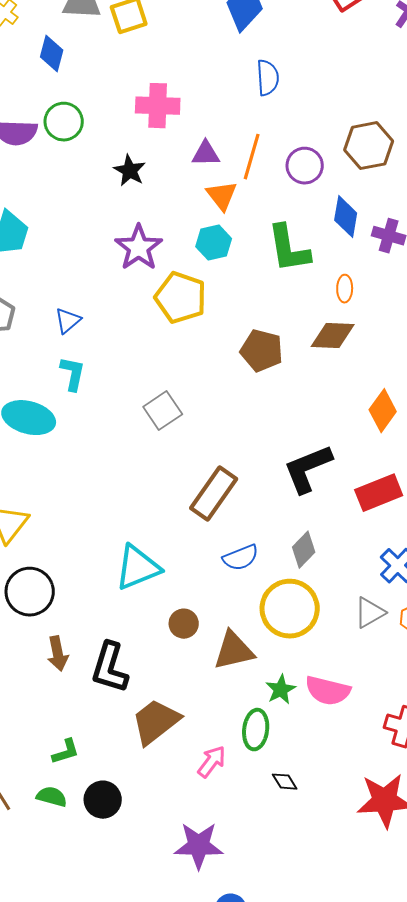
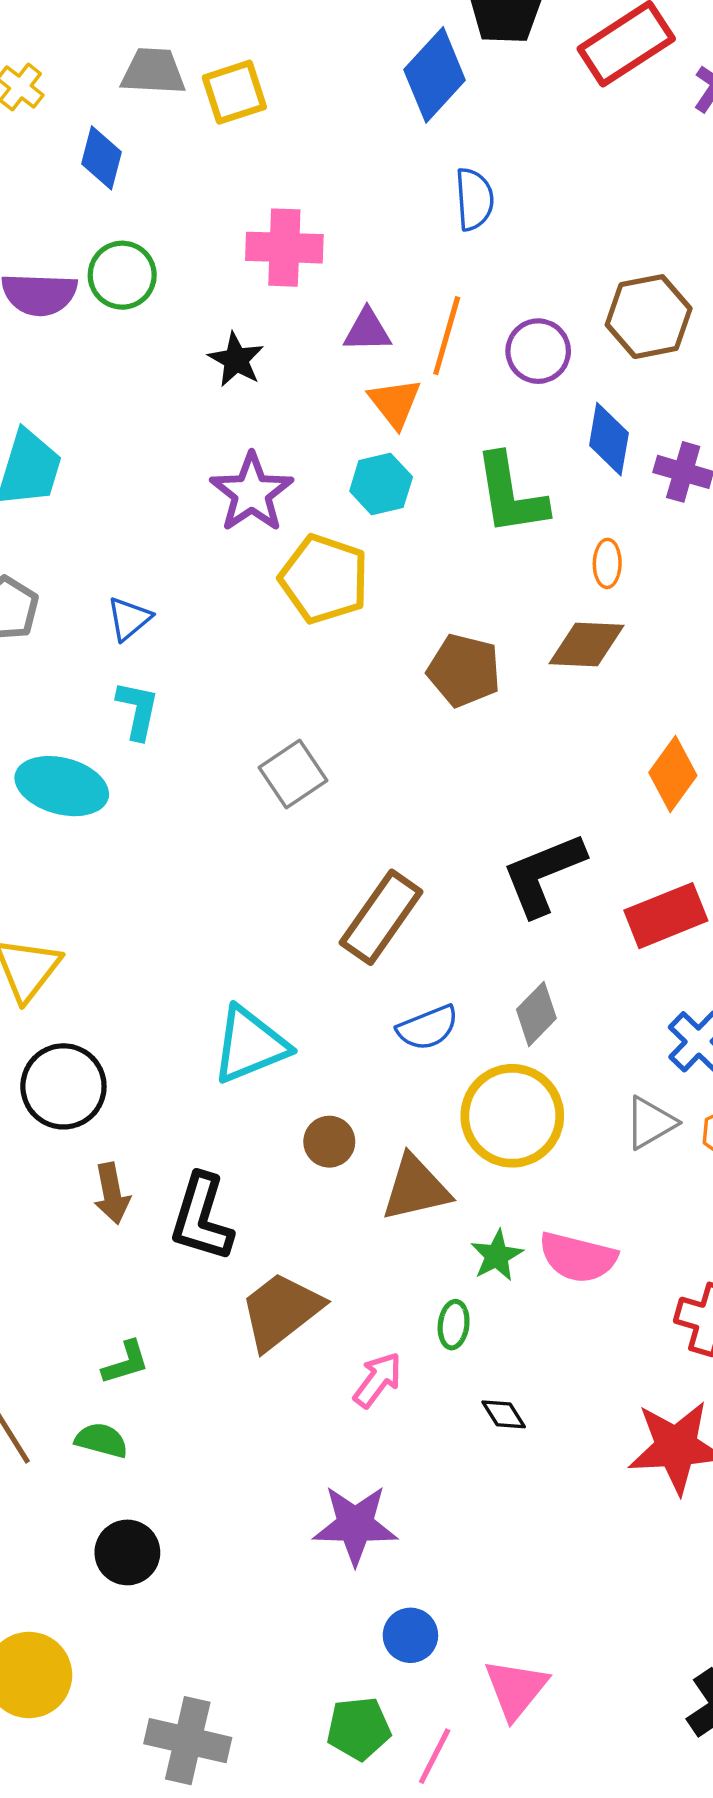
green ellipse: (256, 730) -> (454, 1325), size x0.7
black circle: (103, 800) -> (127, 1552), moved

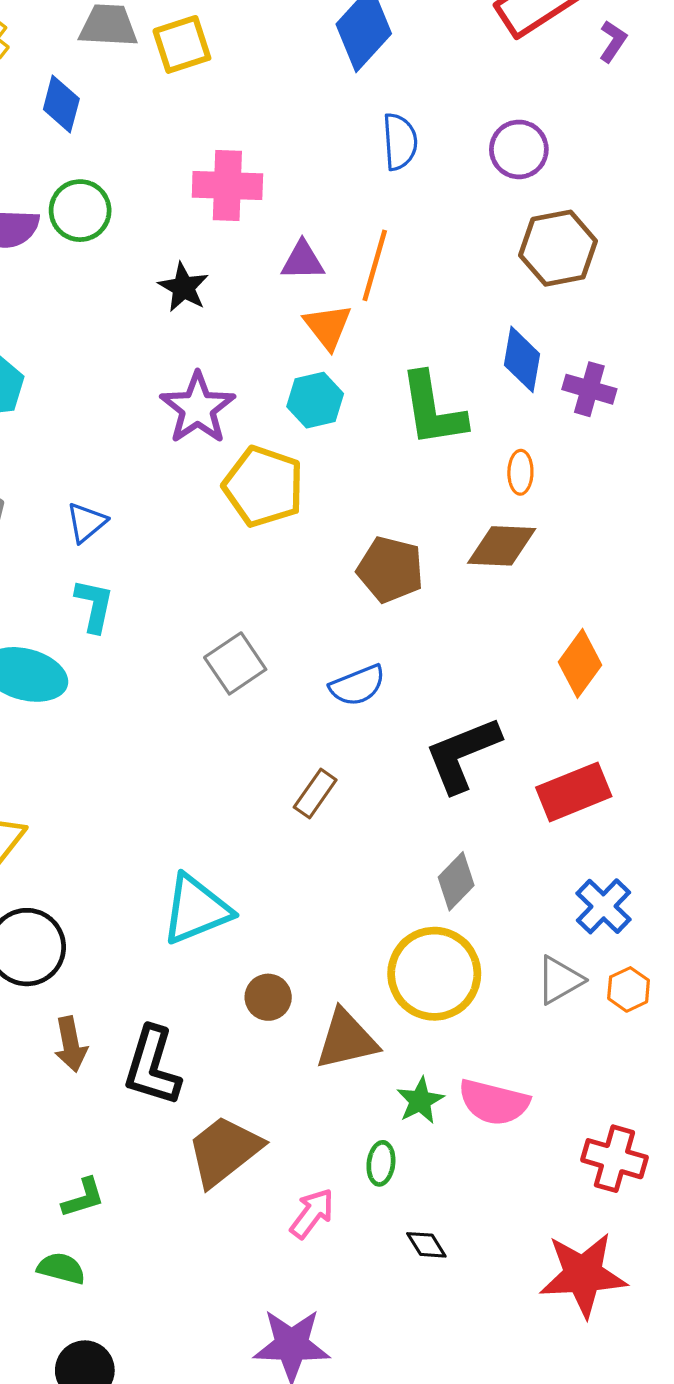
purple circle: (538, 351) -> (519, 149), moved
brown rectangle: (381, 917) -> (315, 794), size x0.6
blue semicircle: (428, 1028) -> (357, 685), moved

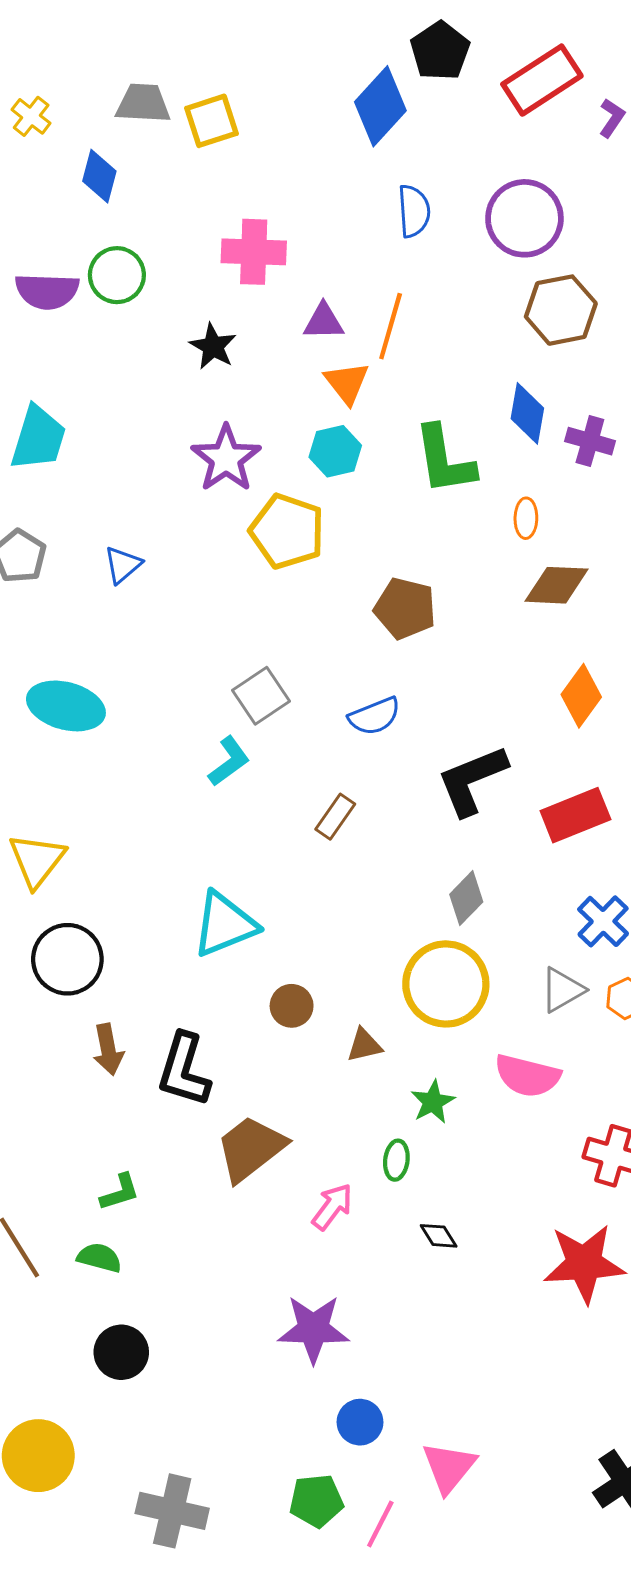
purple circle: (519, 149) -> (524, 218), size x1.4
brown diamond: (502, 546) -> (556, 585), moved
cyan L-shape: (94, 605) -> (229, 761), moved, turned 42
brown triangle: (346, 1040) -> (364, 1045), size x0.6
pink semicircle: (494, 1102) -> (527, 1076), moved

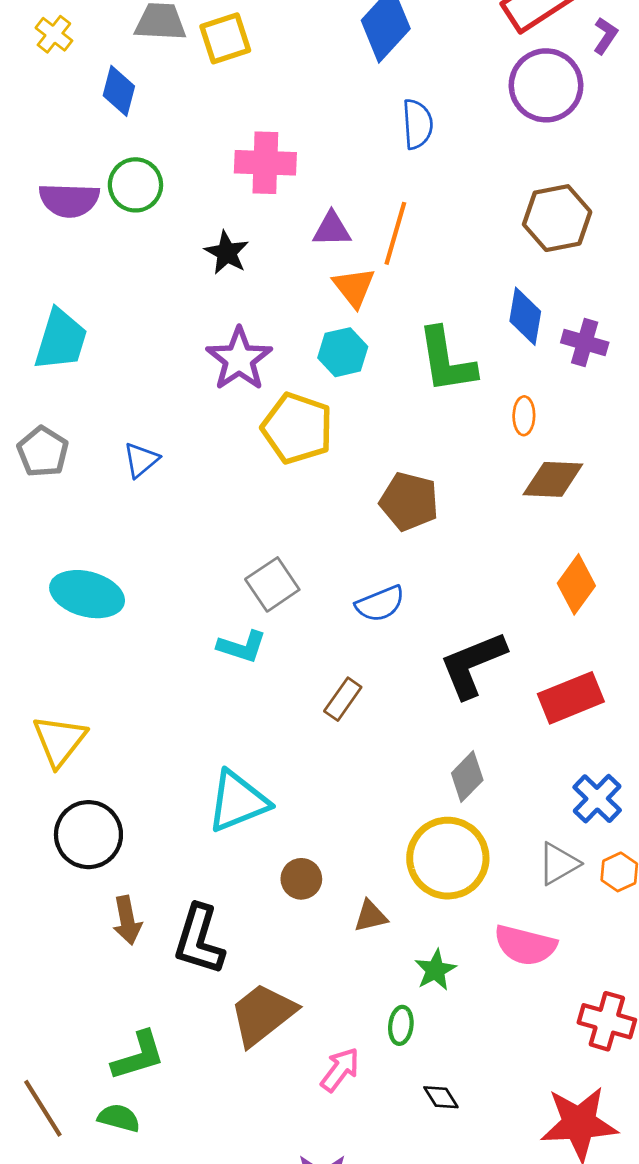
purple circle: (524, 218) -> (546, 85), moved
cyan L-shape: (229, 761) -> (242, 647), turned 54
green L-shape: (120, 1192) -> (138, 1056), size x1.4

